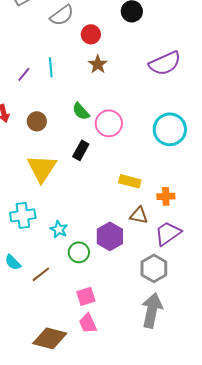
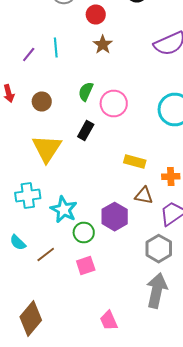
green semicircle: (81, 111) -> (86, 92), turned 66
cyan star: (59, 229) -> (64, 210), size x1.5
pink square: (86, 296) -> (86, 266), moved
pink trapezoid: (88, 323) -> (109, 320), moved
brown diamond: (50, 338) -> (31, 318), moved, turned -64

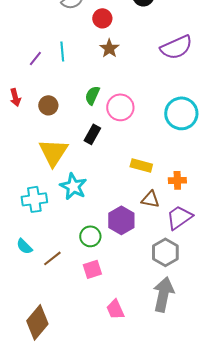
cyan star: (64, 210) -> (73, 186), moved
pink trapezoid: (109, 320) -> (115, 309), moved

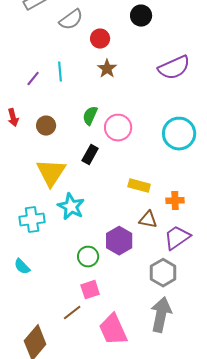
brown line: (52, 258) -> (72, 313), moved
pink trapezoid: (115, 309) -> (113, 330), size x1.6

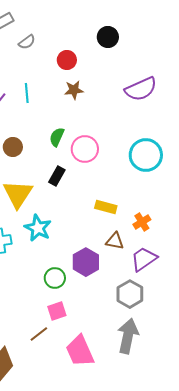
gray semicircle: (71, 20) -> (27, 42), moved, size x0.7
brown star: (107, 69) -> (74, 90), turned 30
orange cross: (175, 201) -> (142, 222), turned -30

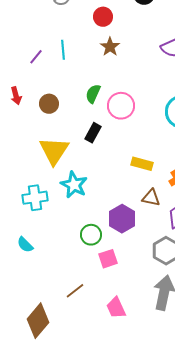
brown star: (74, 90) -> (110, 47), turned -30
pink square: (57, 311) -> (108, 259), moved
pink trapezoid: (80, 351) -> (116, 308), size x0.7

